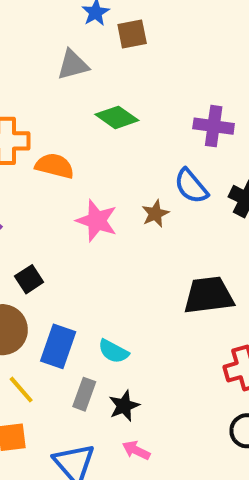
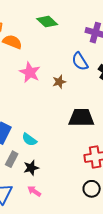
brown star: (155, 214) -> (59, 82), moved

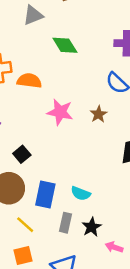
green diamond: (47, 22) -> (65, 45), turned 30
pink arrow: (34, 191) -> (114, 247), moved

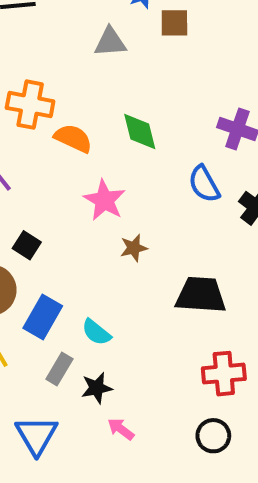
green diamond: (65, 45) -> (140, 131), moved
brown star: (99, 114) -> (134, 248), moved
black square: (22, 154) -> (27, 245), turned -35

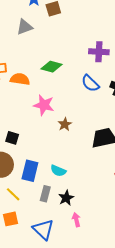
green diamond: (140, 131) -> (51, 67), turned -45
pink arrow: (121, 429) -> (76, 220), moved, turned 56

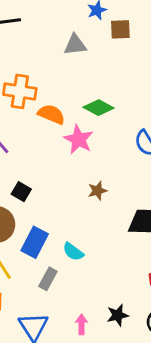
pink star: (44, 105) -> (79, 139), moved
black star: (66, 198) -> (118, 315), moved

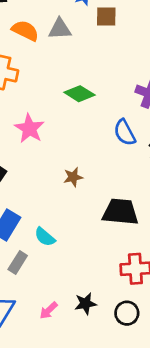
orange semicircle: (51, 114) -> (25, 31), moved
pink star: (79, 139) -> (29, 129), moved
pink arrow: (82, 324) -> (49, 310), turned -138

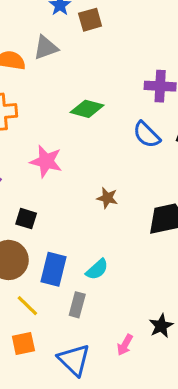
brown star: (73, 177) -> (107, 198), turned -30
cyan semicircle: (45, 237) -> (97, 269), turned -65

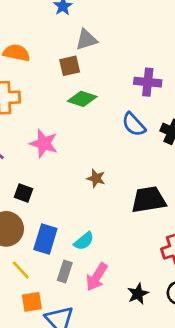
brown square: (90, 20) -> (70, 66), moved
gray triangle: (46, 48) -> (86, 40), moved
orange square: (23, 344) -> (32, 302), moved
pink arrow: (125, 345) -> (97, 277), moved, size x1.5

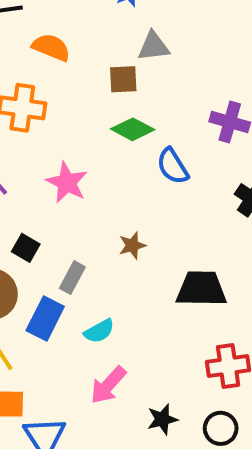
blue semicircle: (134, 124) -> (173, 166), moved
brown star: (96, 178) -> (132, 245), turned 30
gray rectangle: (65, 272) -> (72, 278), moved

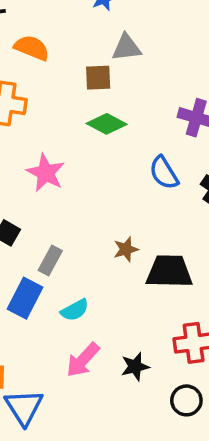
blue semicircle: (173, 166) -> (164, 173), moved
brown star: (132, 245) -> (126, 249), moved
black star: (162, 419) -> (135, 367), moved

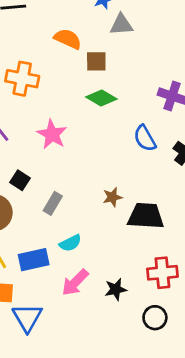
gray triangle: (126, 47) -> (121, 25), moved
orange semicircle: (32, 48) -> (68, 39), moved
blue rectangle: (25, 298) -> (34, 260), moved, turned 48

